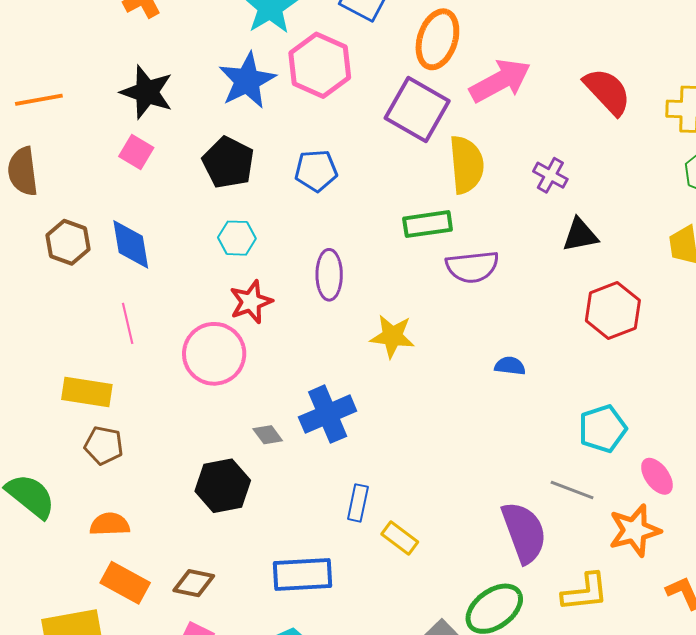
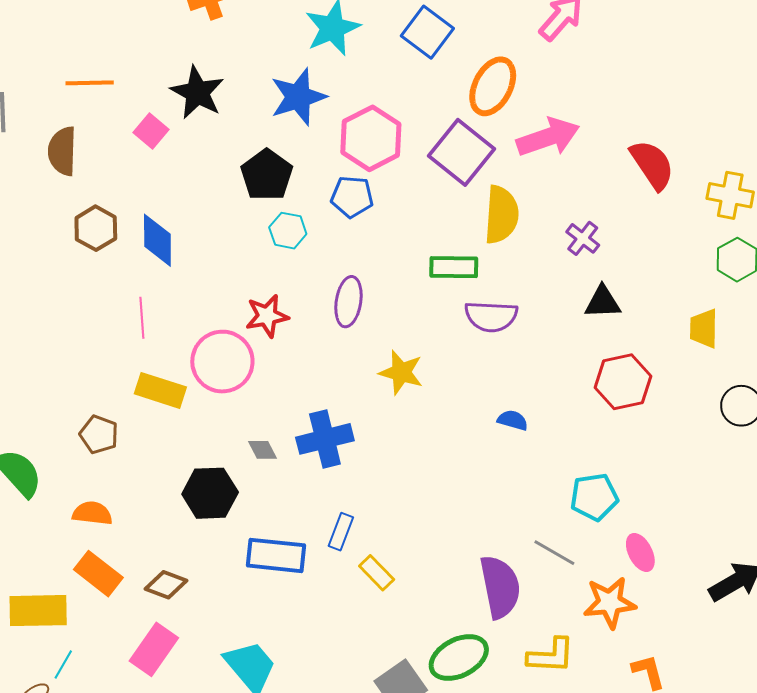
pink hexagon: (320, 65) -> (371, 138), moved
pink square: (136, 152) -> (151, 131), moved
cyan hexagon: (237, 238) -> (288, 231), moved
yellow rectangle: (87, 392) -> (160, 390), moved
blue rectangle: (302, 574) -> (276, 555), moved

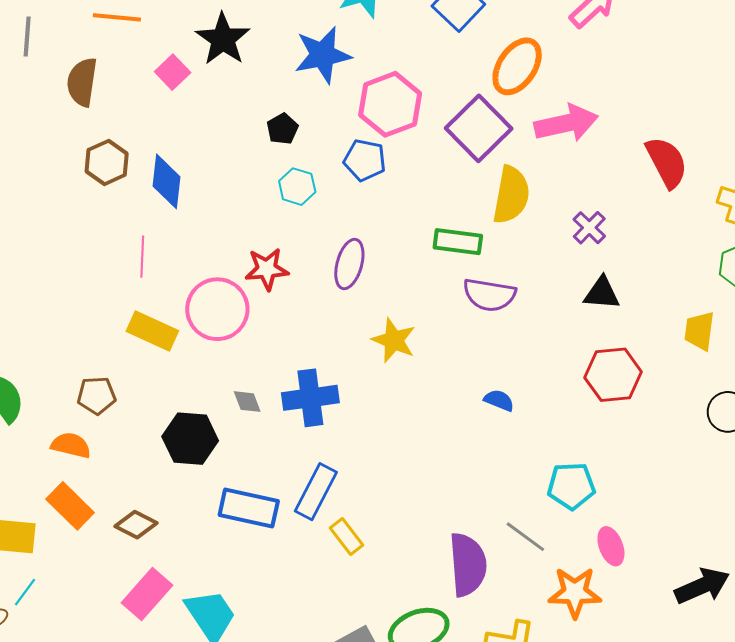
black pentagon: (267, 175) -> (282, 129), size x0.6
brown pentagon: (99, 434) -> (96, 395), moved, turned -30
blue rectangle: (341, 532) -> (316, 492), size x1.5
pink rectangle: (154, 649) -> (147, 594), moved

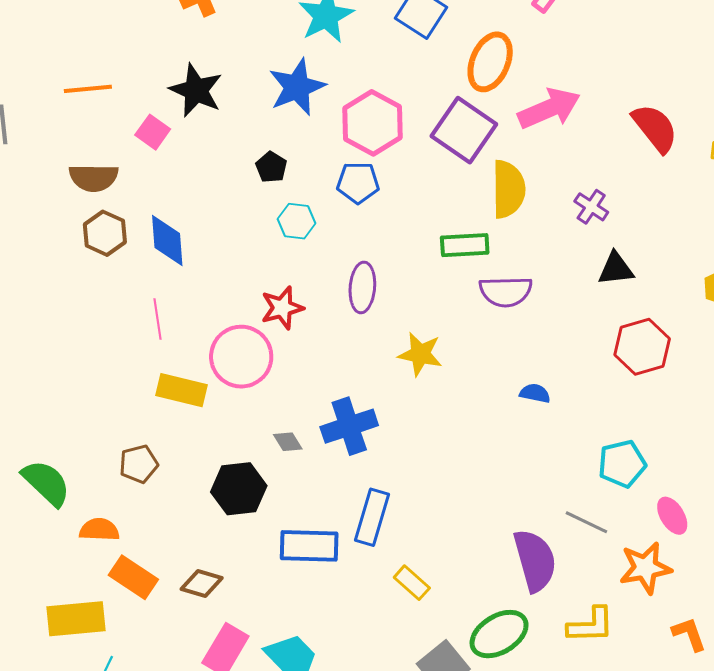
brown semicircle: (82, 82) -> (94, 178), moved, turned -87
orange semicircle: (71, 445) -> (99, 530), moved
yellow rectangle: (347, 537) -> (412, 583), moved

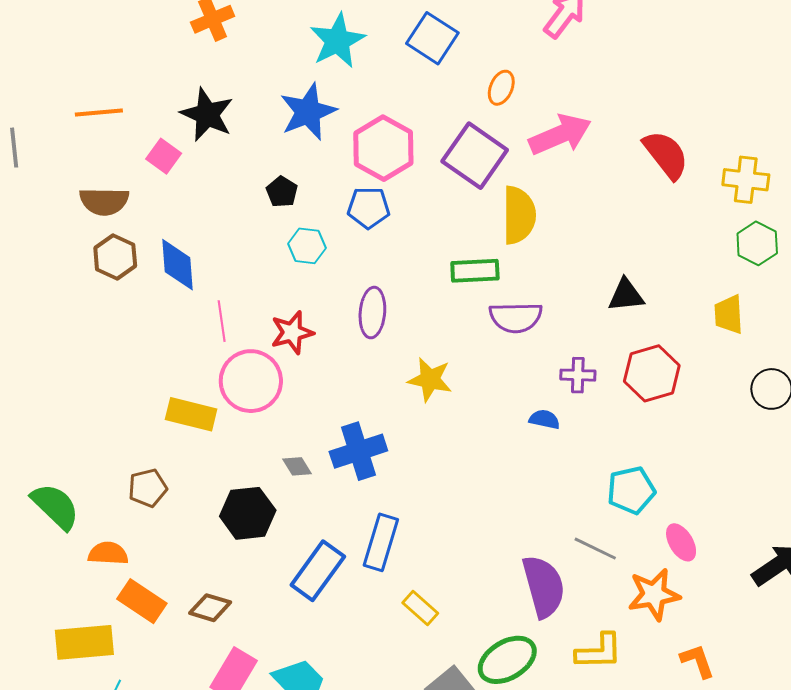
orange ellipse: (490, 62) -> (501, 88), size x0.6
purple cross: (591, 207) -> (578, 375), moved, turned -32
pink line: (158, 319) -> (222, 321), moved
blue rectangle: (309, 546) -> (318, 571), turned -56

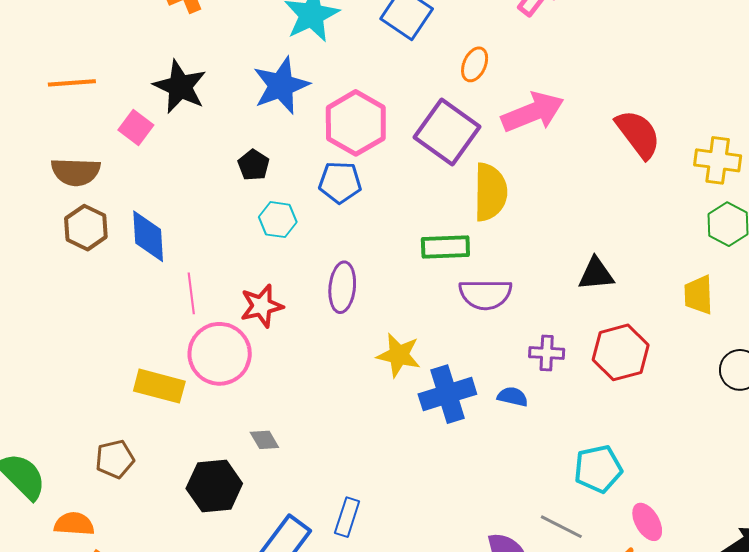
blue cross: (358, 451) -> (447, 394), moved
blue rectangle: (381, 542) -> (347, 517), size x0.7

